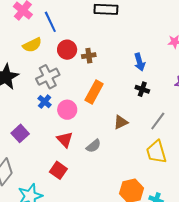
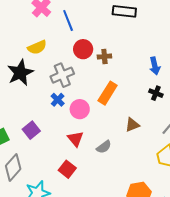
yellow semicircle: (32, 45) -> (37, 47), moved

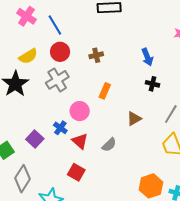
red circle: (83, 49) -> (60, 52), moved
orange rectangle: (108, 93) -> (105, 91), size x0.7
blue cross: (58, 100) -> (60, 128), moved

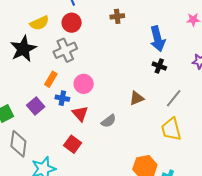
brown cross: (96, 55) -> (117, 16), moved
blue arrow: (147, 57) -> (158, 39), size x1.4
orange rectangle: (105, 91) -> (51, 79), moved
blue cross: (60, 128) -> (62, 98), turned -32
gray diamond: (23, 179) -> (18, 144), turned -32

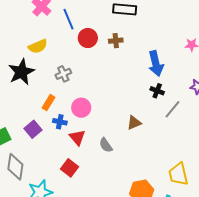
red circle: (72, 23) -> (88, 38), moved
gray cross: (65, 50) -> (63, 74), size x0.7
gray line: (174, 98) -> (172, 109), moved
gray semicircle: (109, 121) -> (106, 145), turned 91
yellow trapezoid: (171, 129) -> (178, 174), moved

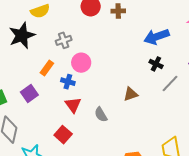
blue arrow: (156, 63) -> (157, 37), turned 80
pink circle: (81, 108) -> (81, 63), moved
blue cross: (60, 122) -> (68, 82), moved

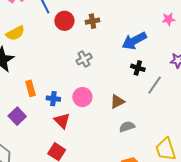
gray cross: (64, 40) -> (84, 59), moved
pink circle: (81, 63) -> (82, 97), moved
orange rectangle: (47, 68) -> (31, 88), turned -42
gray semicircle: (101, 115) -> (127, 127), moved, turned 112

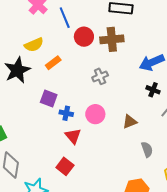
brown cross: (92, 21) -> (112, 39), size x1.6
orange rectangle: (31, 88) -> (53, 63), moved, turned 63
purple square: (17, 116) -> (49, 98), moved, turned -30
gray semicircle: (127, 127) -> (147, 149), moved, turned 84

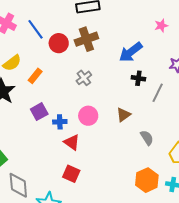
purple square: (49, 98) -> (39, 112), turned -36

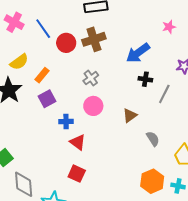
purple square: (39, 112) -> (47, 99), moved
pink circle: (88, 116) -> (93, 106), moved

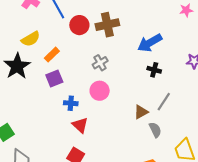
pink star: (169, 27) -> (186, 10), moved
gray line: (164, 94) -> (164, 102), moved
brown triangle: (130, 115) -> (141, 112), moved

